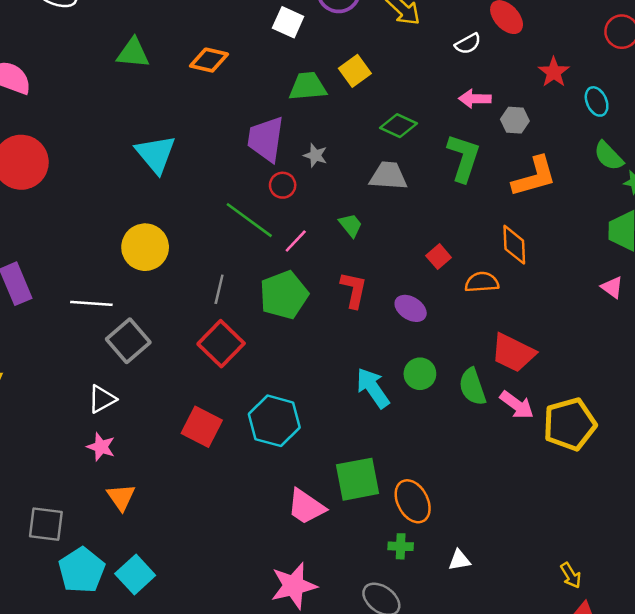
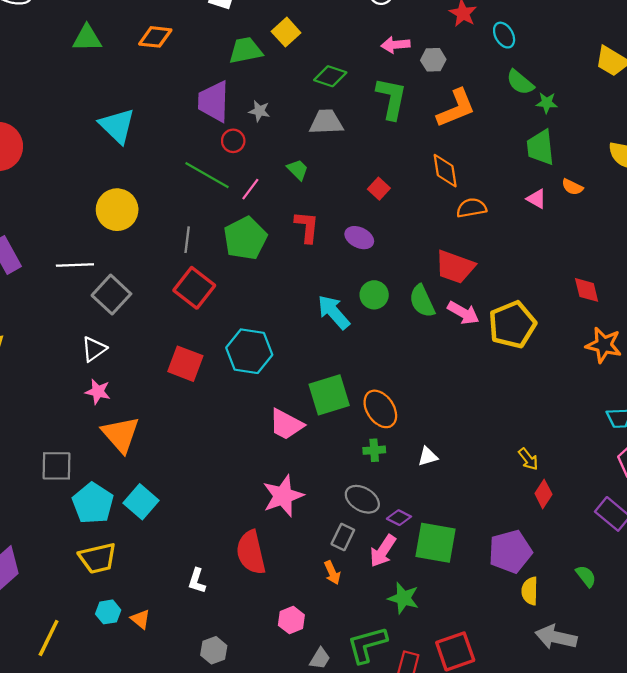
orange semicircle: (482, 282) -> (471, 208), moved
orange triangle: (121, 497) -> (121, 434), size x1.5

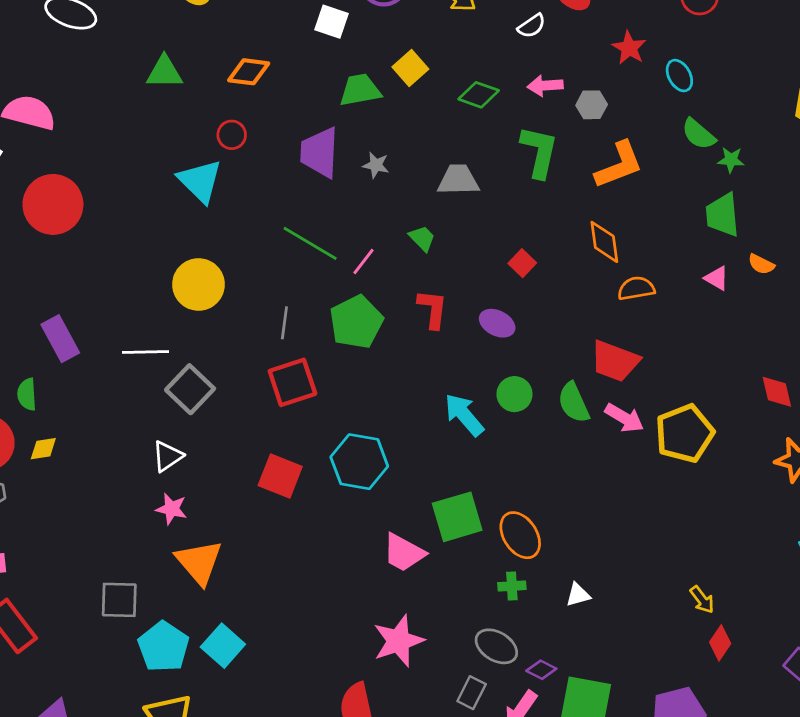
green diamond: (330, 76) -> (479, 95), moved
red circle: (233, 141) -> (232, 135), moved
red square: (194, 288) -> (292, 382), turned 33

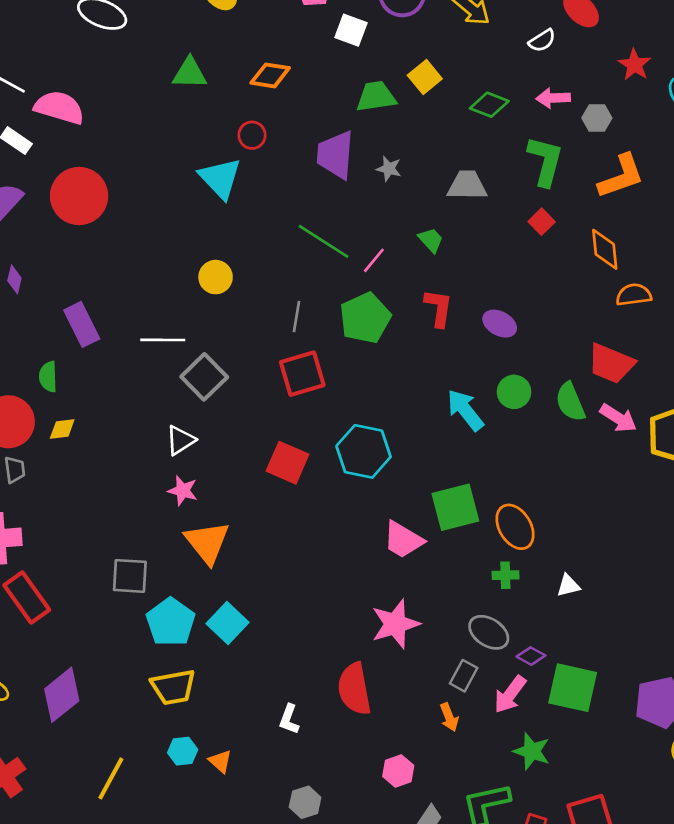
red square: (522, 263) -> (542, 222), moved
yellow circle: (198, 284) -> (216, 277), size x0.7

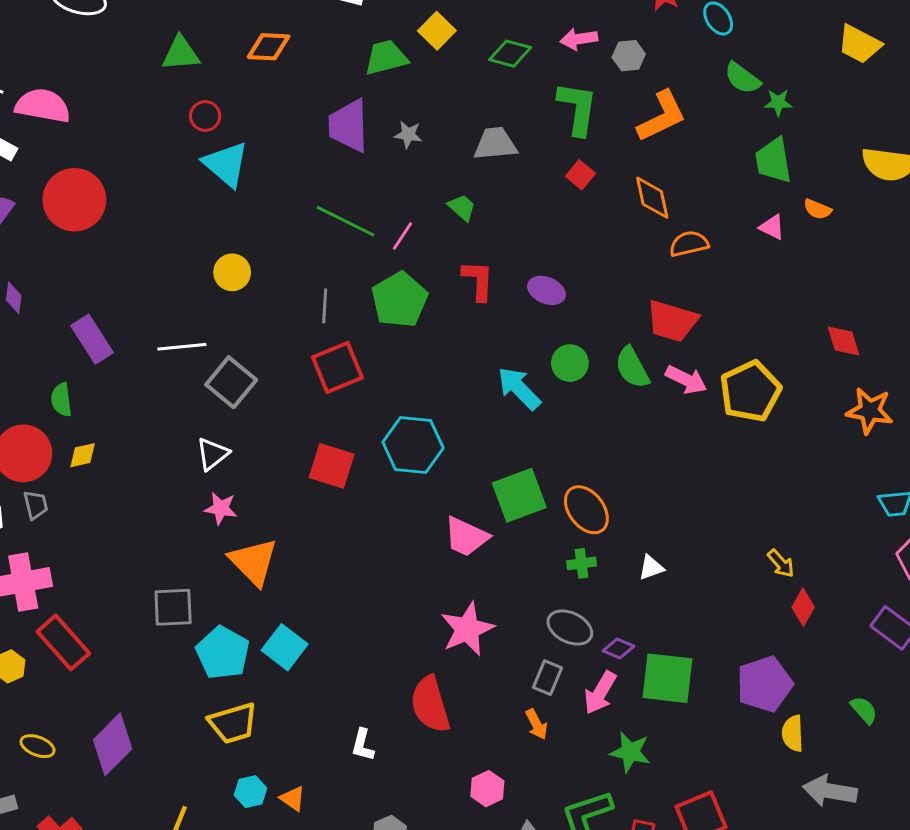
red circle: (252, 135) -> (205, 116), moved

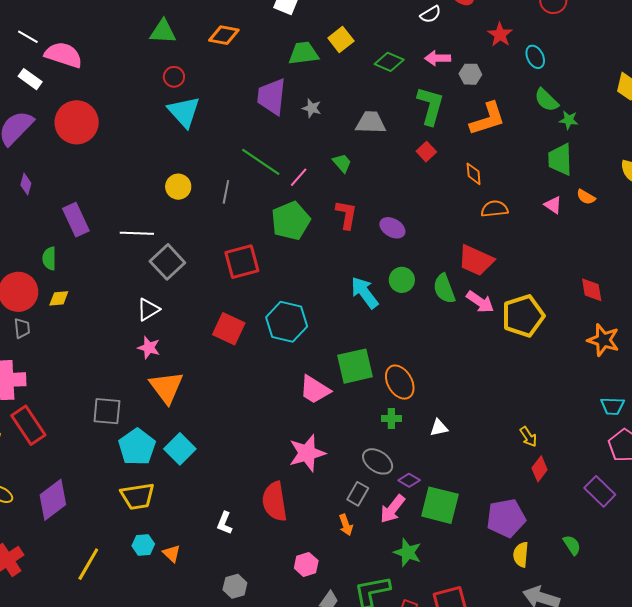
orange diamond: (652, 198) -> (474, 174), size x0.7
gray line: (325, 306) -> (226, 192), moved

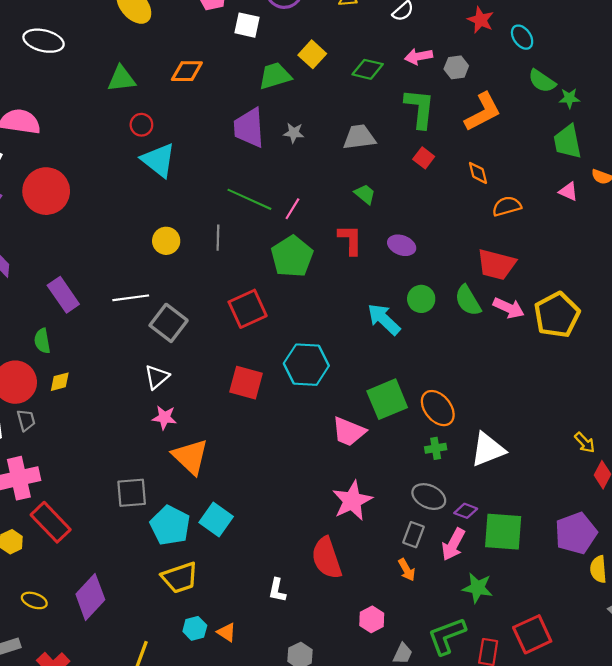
green trapezoid: (342, 163) -> (365, 194), moved
white triangle: (439, 428) -> (488, 449), size x1.8

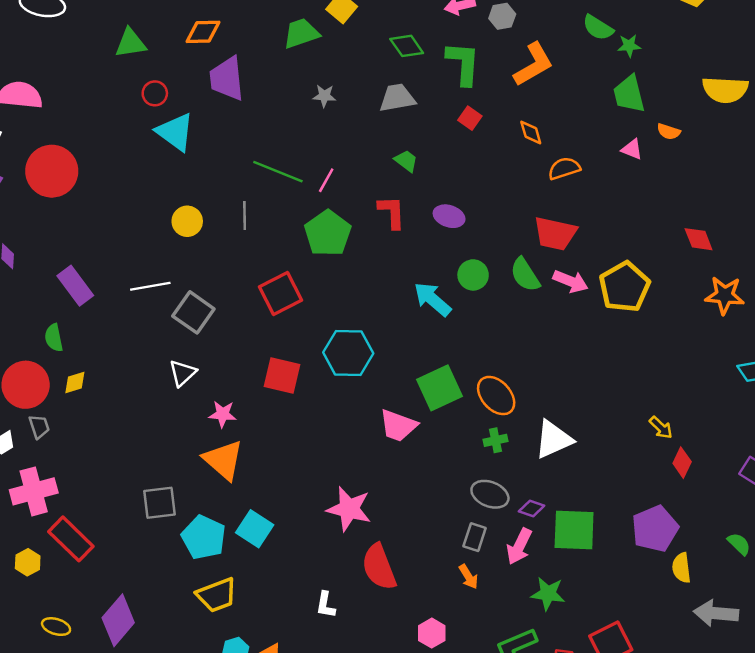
green diamond: (368, 69) -> (407, 46), moved, turned 44
purple trapezoid: (249, 128) -> (227, 79), moved
pink star: (164, 418) -> (223, 414), moved
pink star: (352, 501) -> (349, 509), moved, turned -30

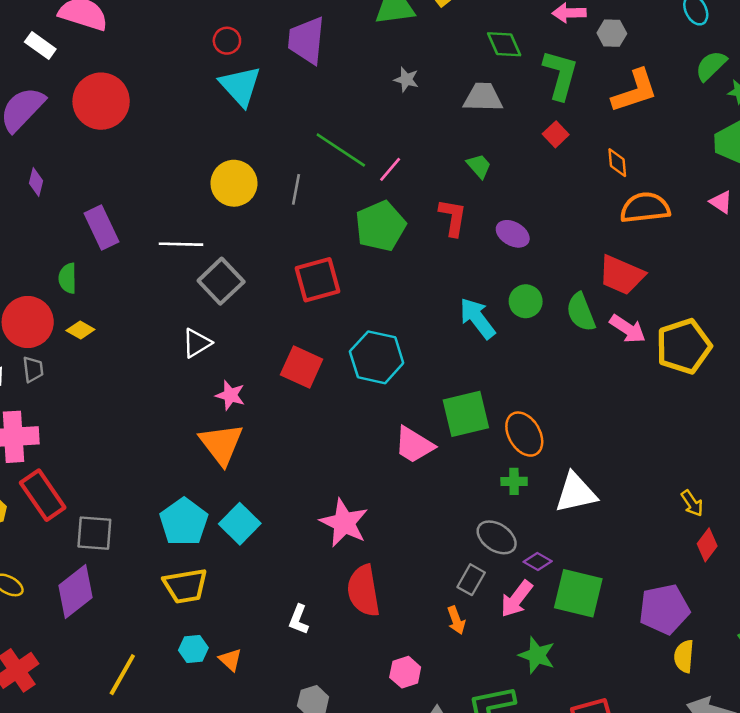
green semicircle: (598, 28) -> (711, 66), turned 92
orange semicircle: (564, 168) -> (645, 208), size x1.4
yellow circle: (187, 221) -> (234, 183), size x1.4
yellow diamond: (75, 382) -> (80, 330), turned 35
gray square: (160, 503) -> (94, 533), moved

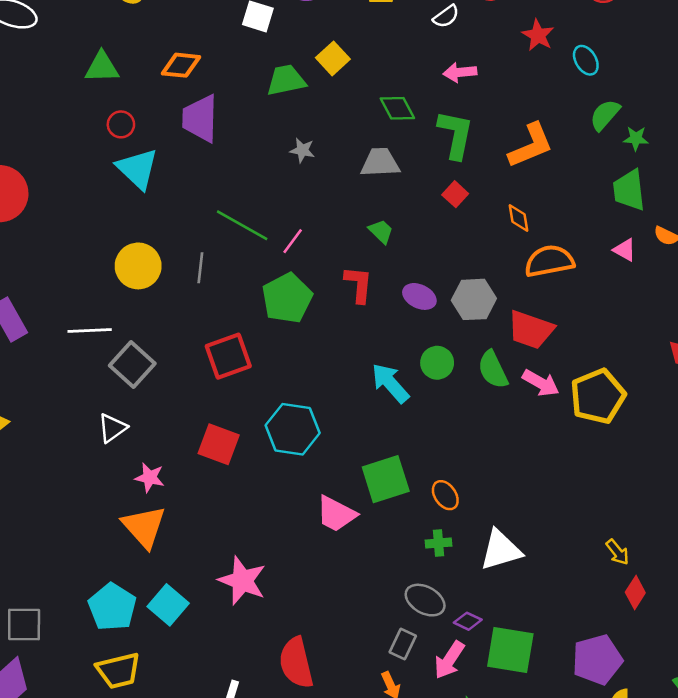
gray hexagon: (612, 33) -> (474, 299), moved, size x1.5
orange ellipse: (524, 434) -> (445, 495), size x0.7
pink star: (344, 523) -> (242, 581), moved

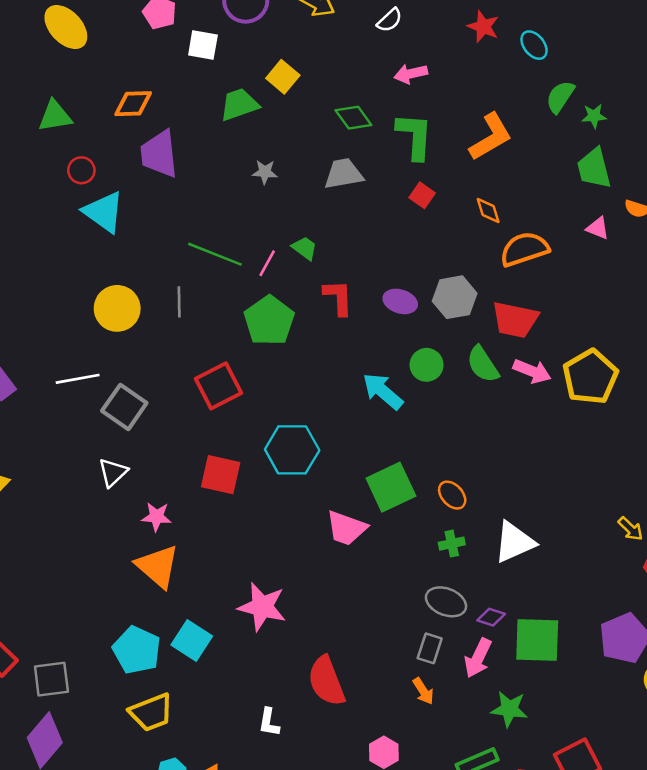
green trapezoid: (381, 231) -> (304, 248), moved

